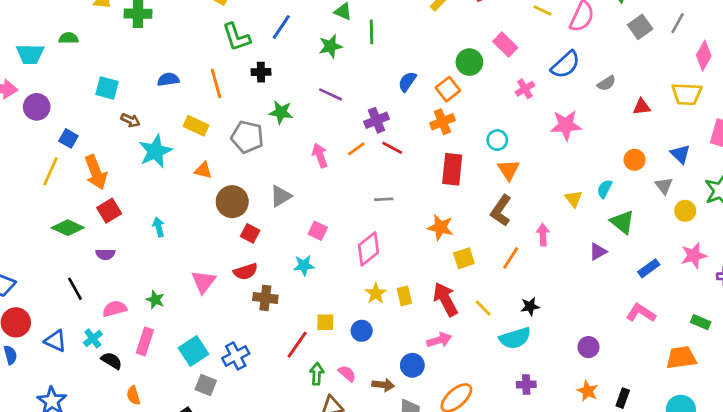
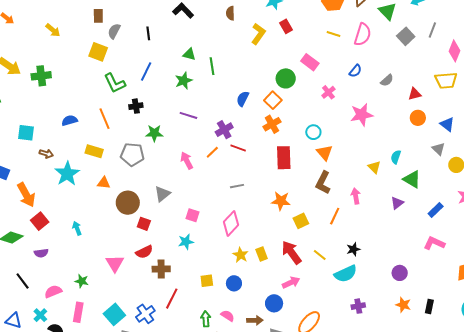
blue semicircle: (565, 65) -> (355, 71), size x0.6
orange circle: (634, 160) -> (418, 118), moved
red line: (297, 345) -> (172, 299), moved

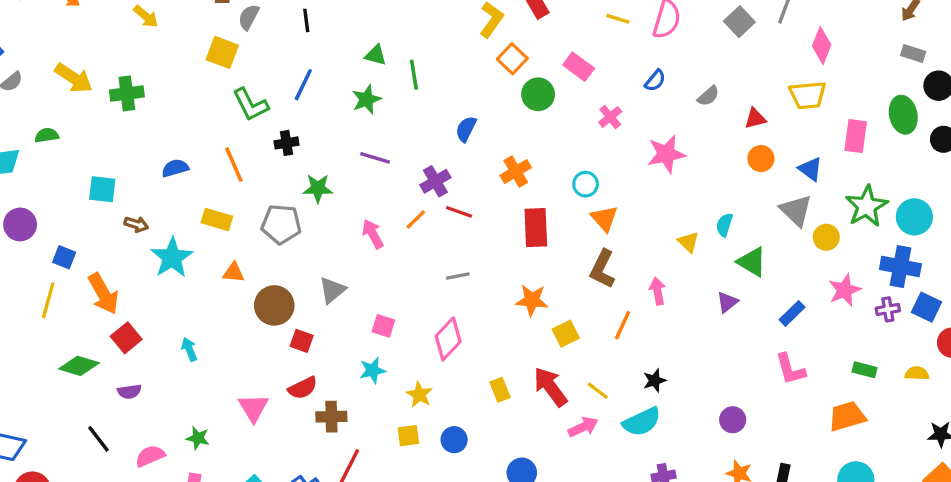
orange square: (273, 100) -> (512, 59), moved
gray triangle: (438, 149) -> (796, 210), size x1.5
pink L-shape: (434, 243) -> (790, 369), turned -130
yellow star: (241, 255) -> (419, 395), moved
pink arrow: (291, 282) -> (583, 427), moved

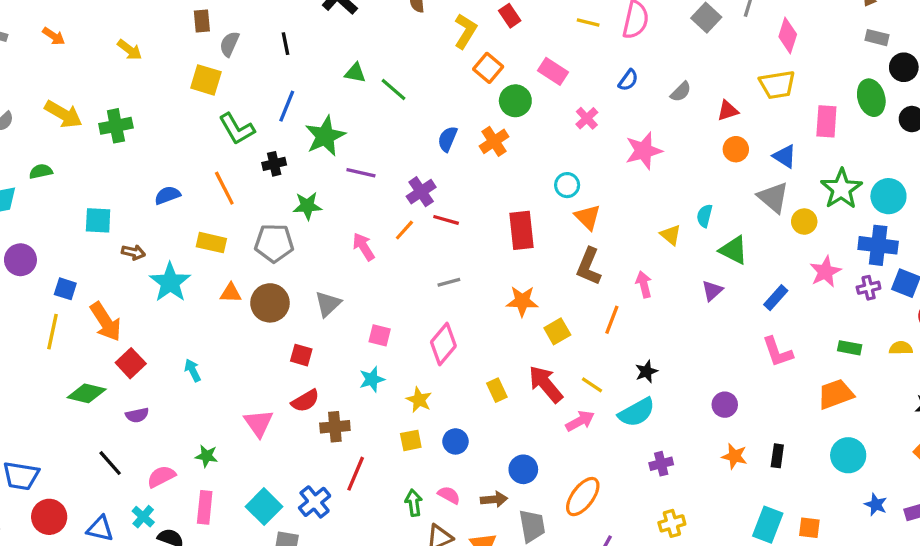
green line: (414, 75) -> (394, 90), turned -36
green star: (366, 99) -> (325, 136), moved, size x1.4
orange cross: (516, 171) -> (494, 141), moved
brown circle: (274, 305) -> (270, 303), moved

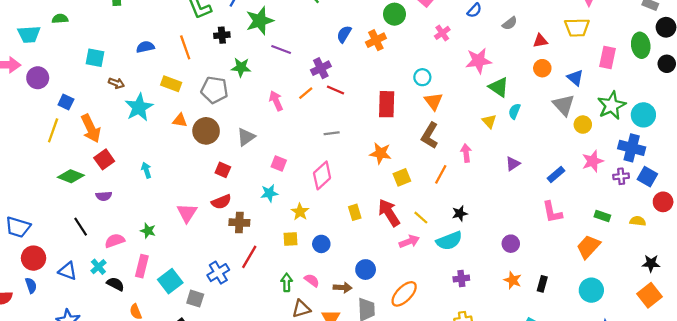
green triangle: (734, 250) -> (499, 87), moved
orange trapezoid: (836, 394) -> (588, 247), turned -35
cyan square: (264, 507) -> (170, 281), moved

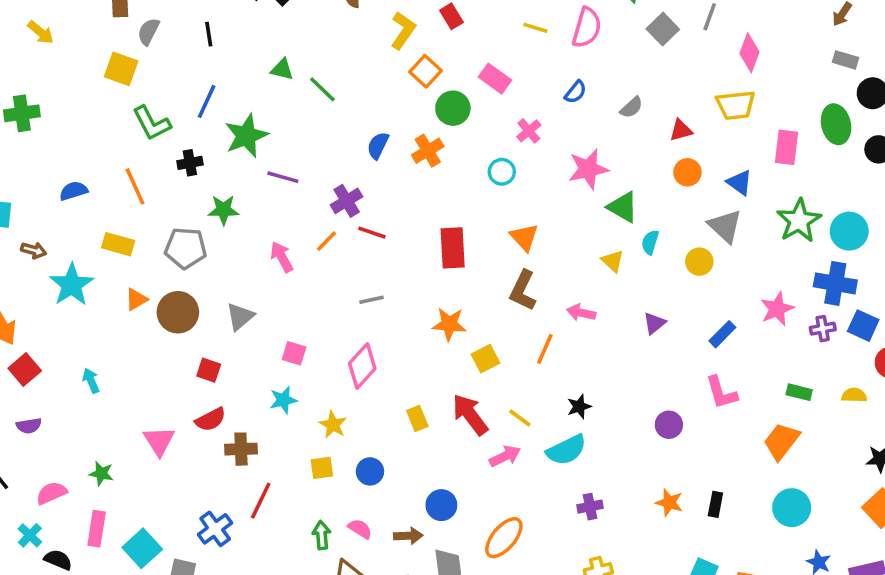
cyan circle: (422, 77) -> (502, 172), moved
orange triangle: (180, 120) -> (136, 299), turned -35
yellow circle: (583, 125) -> (699, 262), moved
pink arrow: (466, 153) -> (581, 313), turned -66
purple circle: (511, 244) -> (669, 425), moved

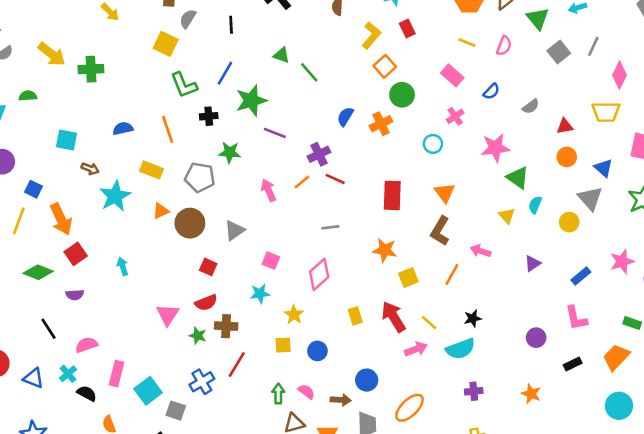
pink semicircle: (587, 28) -> (504, 46), size x0.7
pink rectangle: (495, 79) -> (452, 75), moved
green star: (101, 473) -> (198, 336), moved
black rectangle: (715, 504) -> (573, 364), moved, turned 48

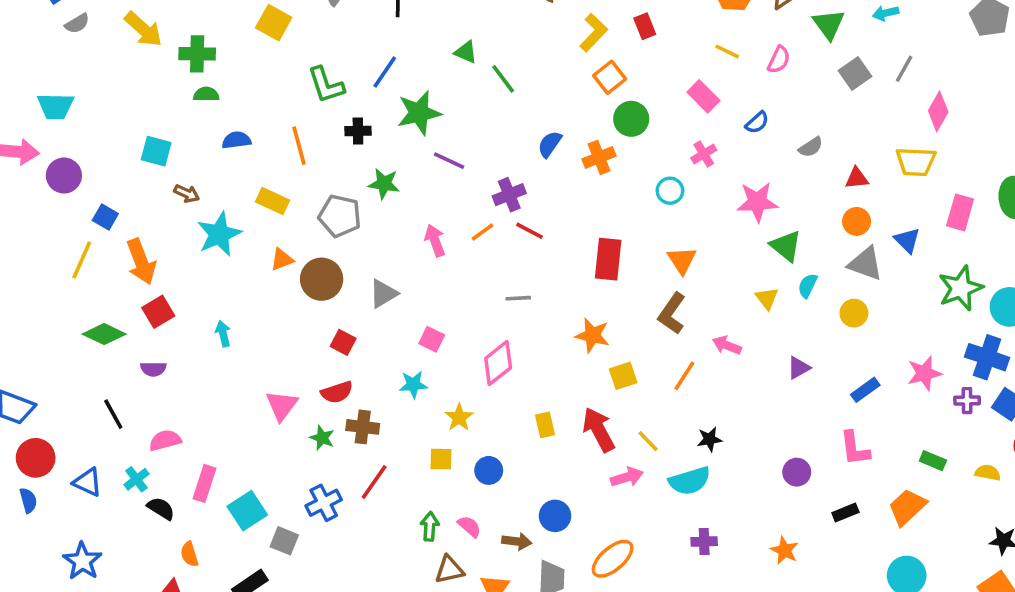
yellow square: (166, 44) -> (274, 23), moved
green semicircle: (28, 96) -> (206, 94), moved
gray triangle: (590, 198) -> (865, 264), moved, turned -32

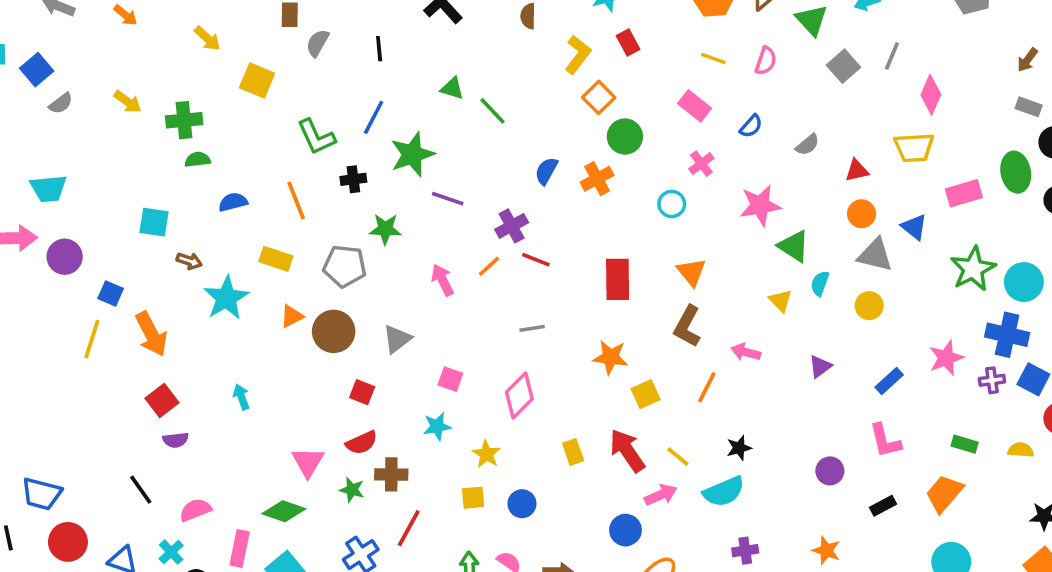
yellow arrow: (143, 29) -> (128, 102), size x0.7
pink rectangle: (960, 212) -> (964, 193), turned 64
red square: (158, 312) -> (162, 401), moved
green diamond: (104, 334) -> (284, 511), moved
blue circle: (555, 516) -> (626, 530), moved

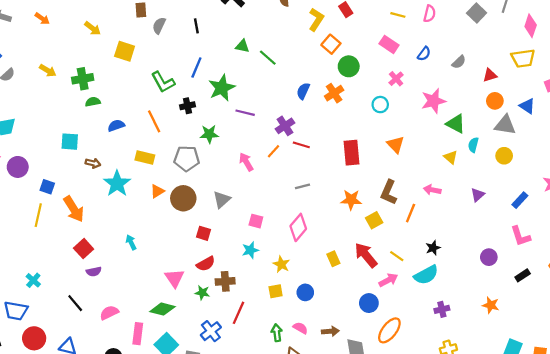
brown L-shape: (687, 326) -> (389, 192), moved
cyan cross: (171, 552) -> (33, 280), moved

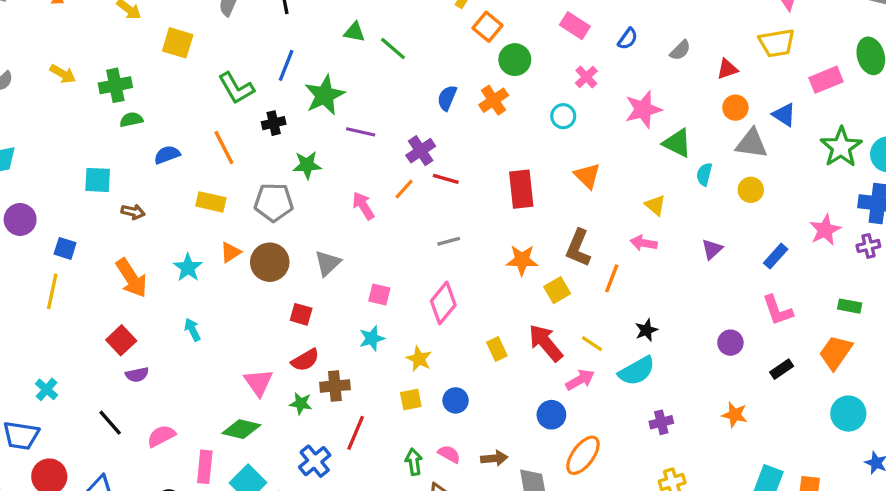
yellow triangle: (451, 157) -> (655, 205), moved
cyan star: (117, 184) -> (188, 268), moved, size x0.7
orange arrow: (74, 209) -> (131, 278), moved

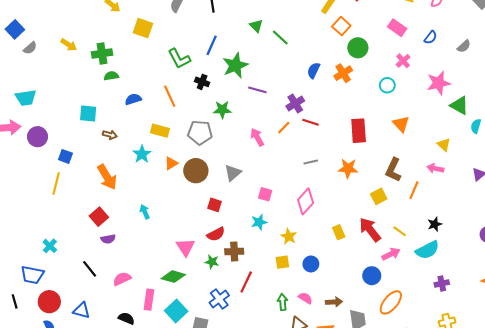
green triangle: (355, 32) -> (256, 26), turned 32
black cross: (274, 123) -> (202, 82), turned 32
orange star: (522, 260) -> (348, 168), moved
cyan star: (188, 268) -> (142, 154), moved

